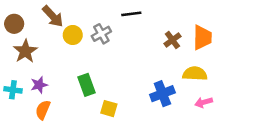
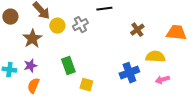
orange trapezoid: (202, 38) -> (176, 33), moved, turned -85
brown star: (25, 51) -> (32, 39), moved

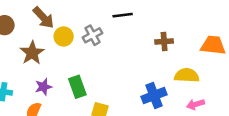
brown cross: (137, 30) -> (164, 41), turned 32
purple star: (30, 66) -> (43, 87), moved

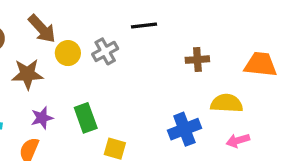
brown star: (32, 53) -> (27, 74), turned 30

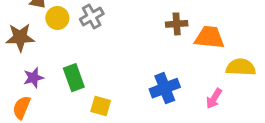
orange trapezoid: (261, 64) -> (209, 37), moved
yellow semicircle: (227, 103) -> (241, 67), moved
pink arrow: (238, 140) -> (214, 99), turned -42

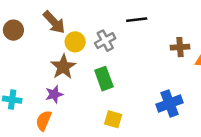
brown star: (20, 37) -> (63, 67), moved, turned -30
green rectangle: (74, 78) -> (104, 79), moved

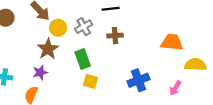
brown cross: (180, 47) -> (115, 36), moved
yellow square: (113, 119) -> (90, 81), moved

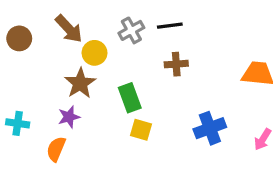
gray cross: (84, 27) -> (131, 30), moved

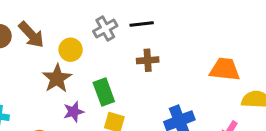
brown arrow: (69, 29) -> (31, 35), moved
purple star: (69, 117) -> (74, 112), moved

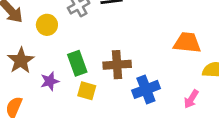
brown cross: (148, 60) -> (117, 65), moved, size x1.4
brown star: (57, 78) -> (21, 61), moved

